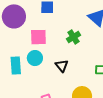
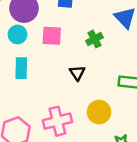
cyan circle: (35, 58) -> (17, 34), moved

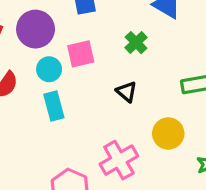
cyan circle: (17, 34) -> (49, 69), moved

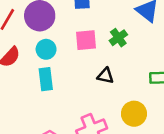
pink square: (81, 54) -> (86, 40), moved
black triangle: (127, 92) -> (105, 76), turned -36

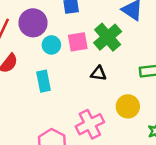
green cross: (118, 38) -> (108, 37), size x1.6
cyan circle: (46, 49) -> (51, 45), moved

